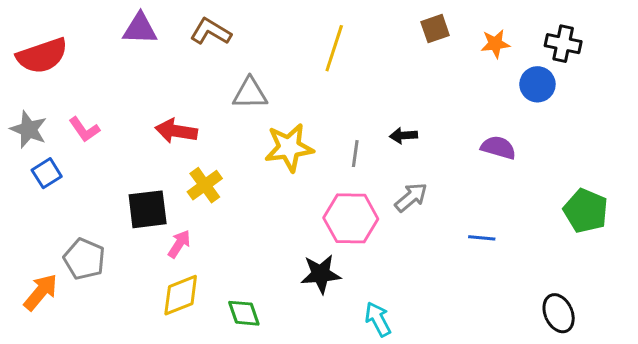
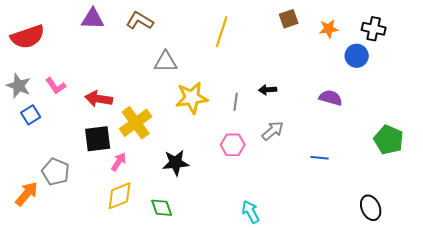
red arrow: (176, 131) -> (99, 99), moved
yellow cross: (205, 185) -> (136, 123), size x1.4
pink hexagon: (351, 218) -> (233, 145), size x0.7
black star: (321, 274) -> (176, 163), moved

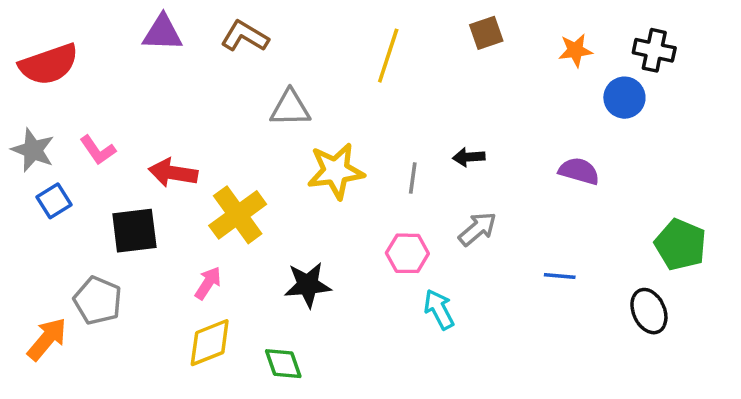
brown square: (289, 19) -> (486, 33), moved
black square: (98, 139) -> (134, 231), moved
black ellipse: (371, 208) -> (649, 311), moved
cyan arrow: (251, 212) -> (439, 309), moved

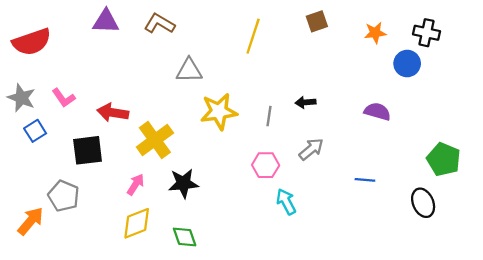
black star: (308, 285) -> (183, 183), moved

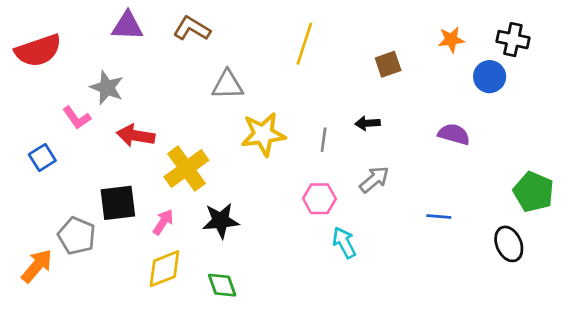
brown square: (317, 21) -> (388, 64), moved
gray star: (21, 98) -> (107, 88), moved
black square: (88, 150) -> (118, 203), moved

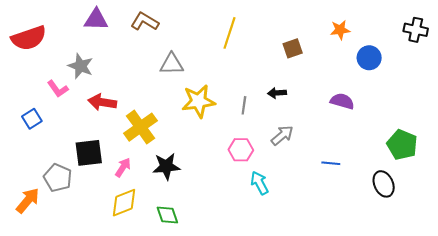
black cross: (513, 40) -> (416, 30), moved

